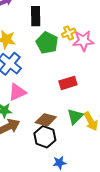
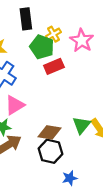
yellow cross: (69, 33) -> (53, 34), moved
pink star: (83, 41) -> (82, 40), turned -30
red rectangle: (68, 83) -> (54, 66), moved

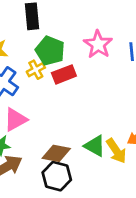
yellow cross: (53, 34) -> (36, 70), moved
green triangle: (81, 125) -> (95, 146), turned -42

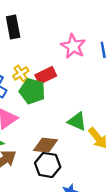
green pentagon: (50, 51) -> (32, 91), moved
green triangle: (95, 146) -> (77, 121), moved

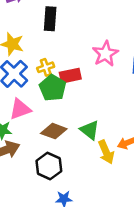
brown diamond: (45, 145) -> (54, 131), moved

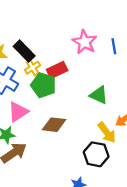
black rectangle: (50, 19) -> (24, 51), moved, turned -35
green triangle: (90, 130) -> (99, 95), moved
black hexagon: (49, 166) -> (96, 154), moved

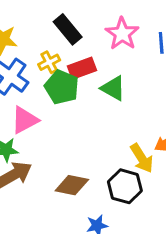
black rectangle: (24, 51) -> (68, 29), moved
green triangle: (99, 95) -> (113, 88), moved
brown diamond: (54, 125) -> (72, 185), moved

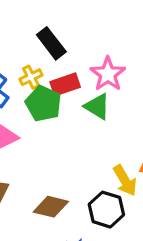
pink star: (122, 34) -> (108, 74), moved

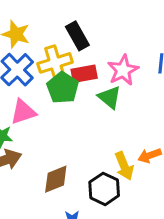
yellow cross: (31, 77) -> (55, 63), size x1.6
brown diamond: (51, 207) -> (56, 179), turned -44

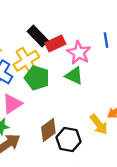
red rectangle: (84, 74) -> (55, 43), moved
brown diamond: (56, 179) -> (48, 130), moved
black hexagon: (104, 189) -> (68, 139), moved

